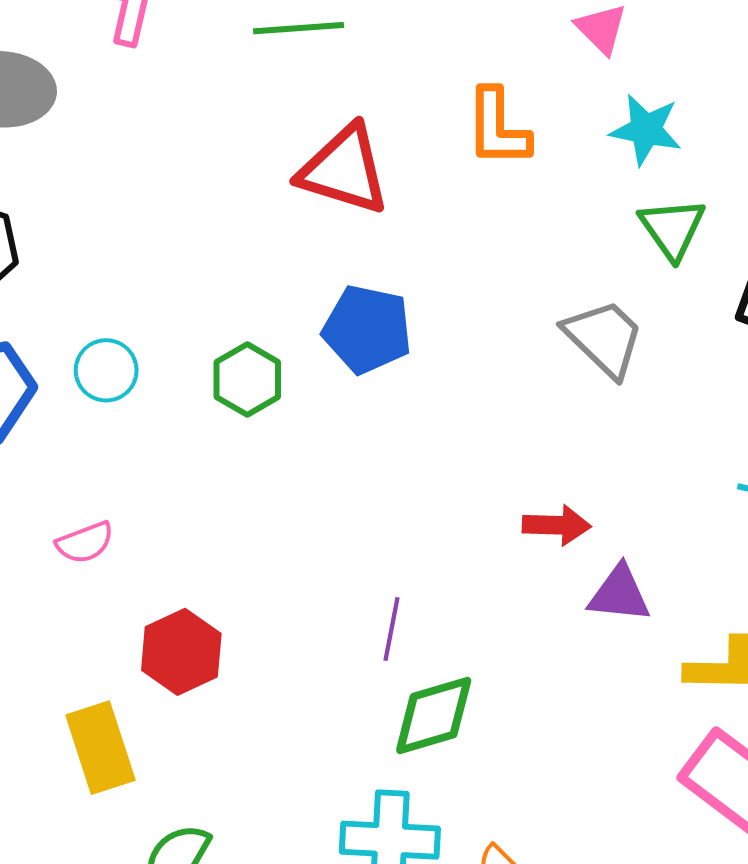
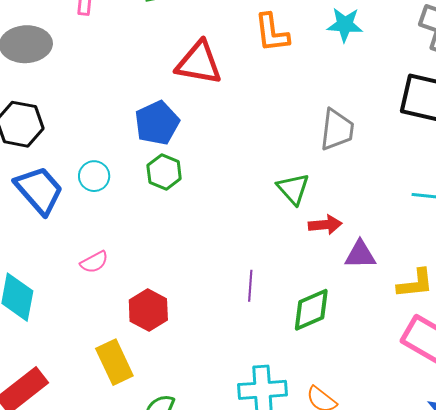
green triangle: (672, 228) -> (293, 189), moved
blue pentagon: (367, 329) -> (157, 123), moved, turned -30
gray trapezoid: (604, 338) -> (337, 130), turned 60
green diamond: (434, 715) -> (311, 310), moved

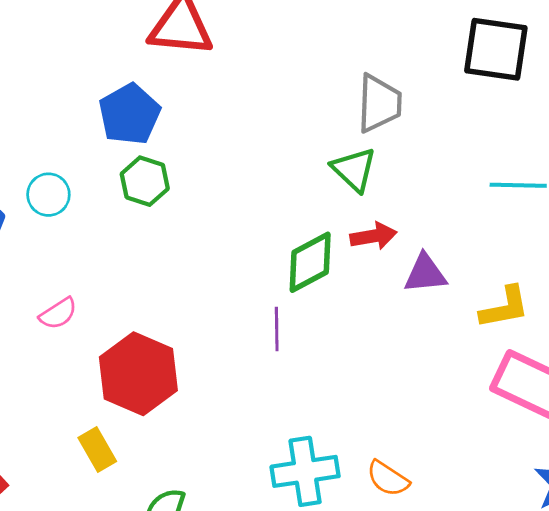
green triangle: (293, 189) -> (354, 170), moved
red hexagon: (148, 310) -> (138, 374), size x1.4
green diamond: (311, 310) -> (310, 262), moved
yellow rectangle: (114, 362) -> (97, 449), size x0.7

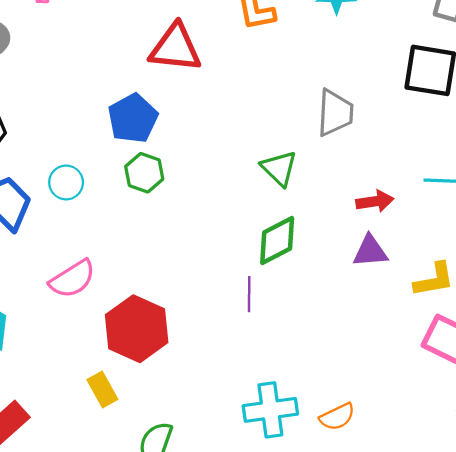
green triangle: (354, 170) -> (279, 168), moved
red arrow: (373, 236) -> (375, 201), moved
pink semicircle: (58, 314) -> (72, 279), size x1.5
orange semicircle: (388, 479) -> (337, 417), turned -60

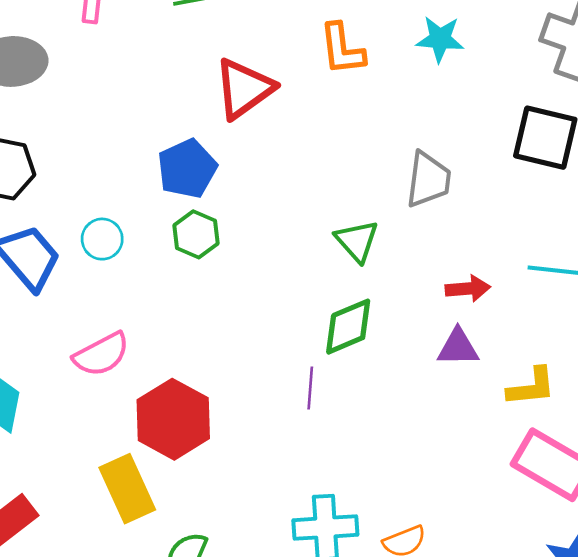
red triangle: (175, 48) -> (244, 89), turned -46
yellow rectangle: (102, 390) -> (127, 489), size x1.6

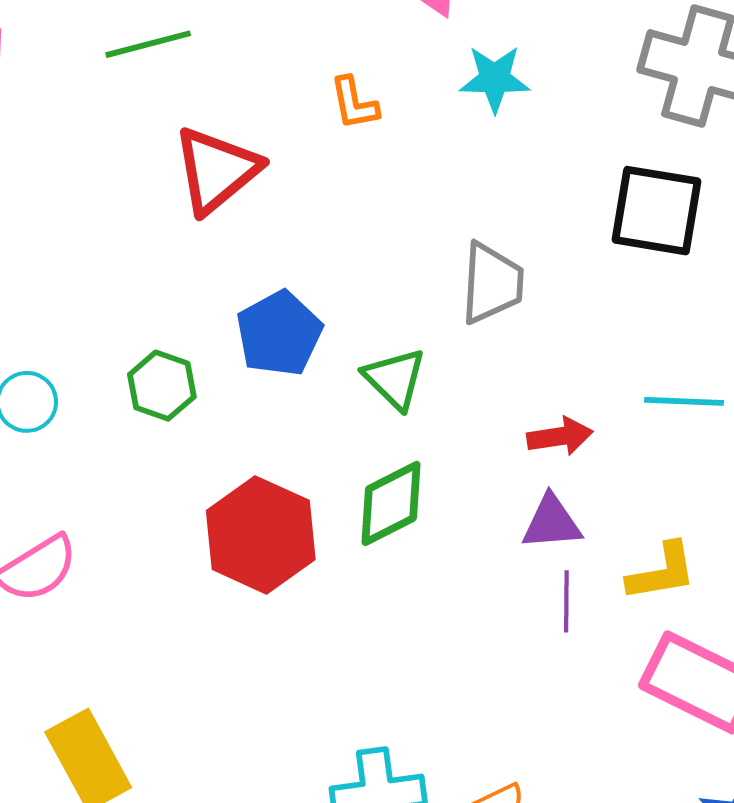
orange L-shape: (342, 49) -> (354, 103), size x0.7
blue pentagon: (187, 169) -> (279, 333), moved
purple line: (310, 388) -> (566, 601), moved
red hexagon: (173, 419) -> (261, 535), moved

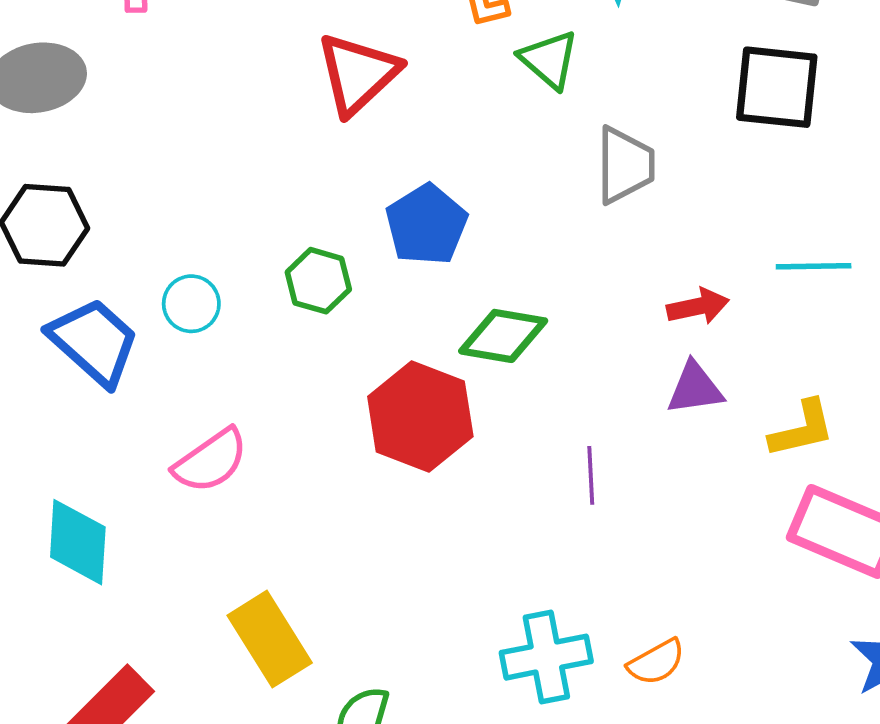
green triangle: (395, 379) -> (549, 60), moved
green diamond: (391, 503) -> (503, 336), moved, turned 40
purple line: (566, 601) -> (591, 475), moved

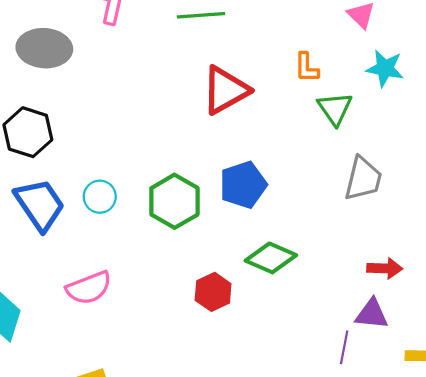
green hexagon: (318, 281) -> (174, 201), size x1.4
red hexagon: (420, 417) -> (213, 292), size x0.6
purple line: (591, 475) -> (344, 347), moved

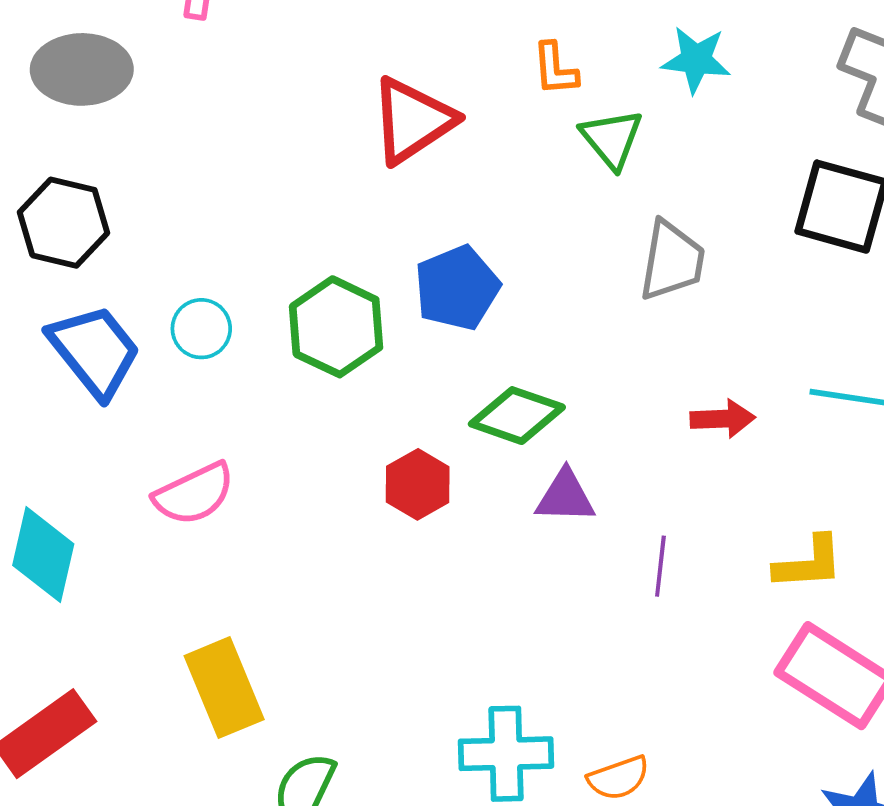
purple triangle: (372, 314) -> (565, 497), moved

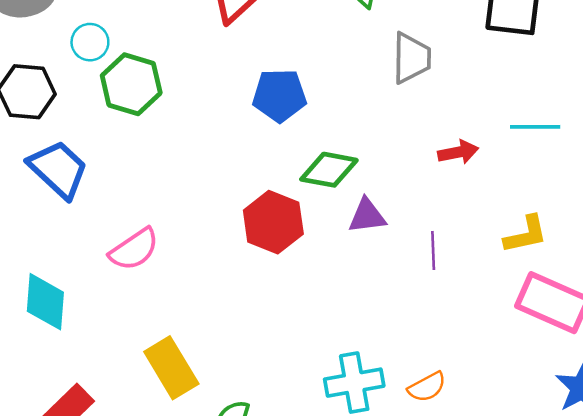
blue pentagon: (457, 288) -> (279, 95), turned 30
green hexagon: (336, 327) -> (131, 84), moved
cyan circle: (201, 329) -> (90, 42), moved
red hexagon: (418, 484) -> (273, 222), size x1.4

